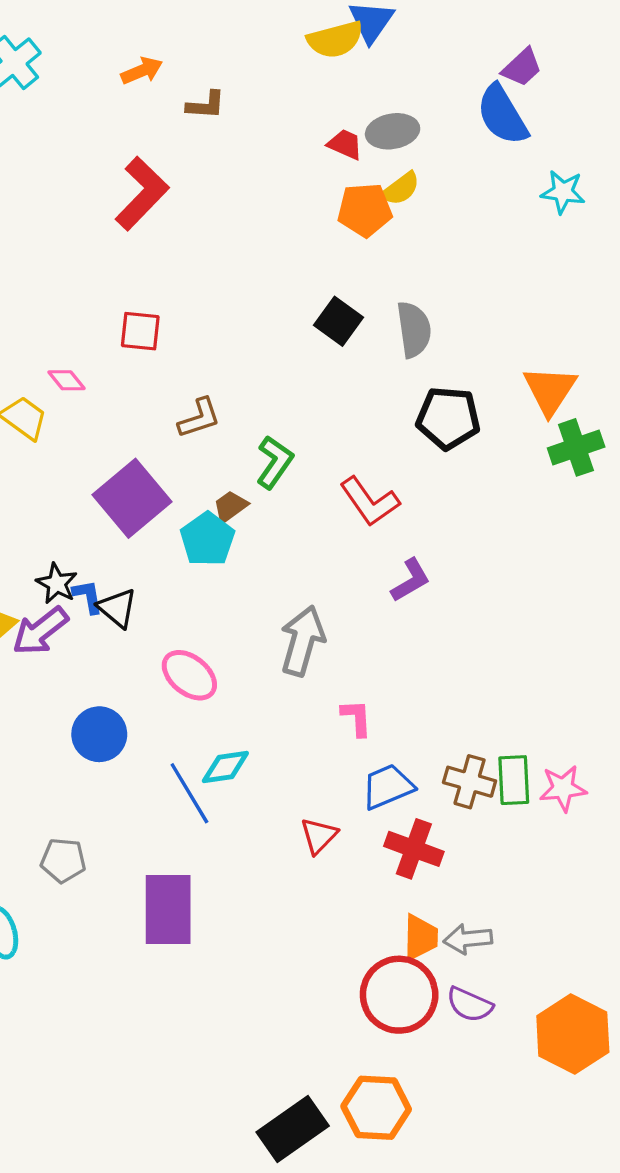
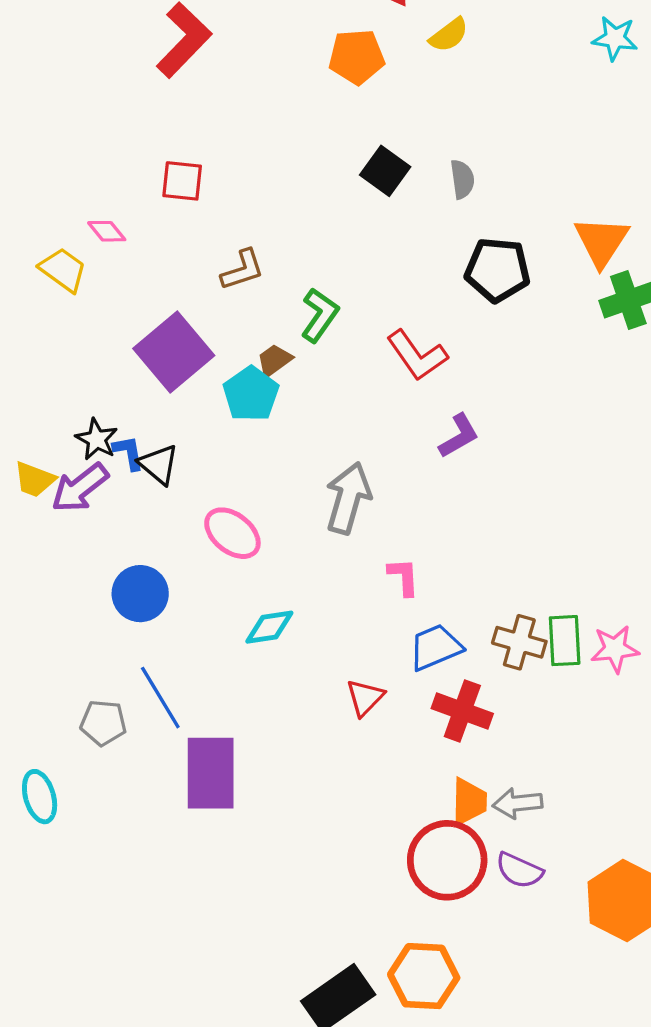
orange pentagon: (365, 210) -> (357, 57), moved
gray semicircle: (414, 330) -> (462, 179), size x0.7
blue line: (189, 793) -> (160, 698), moved

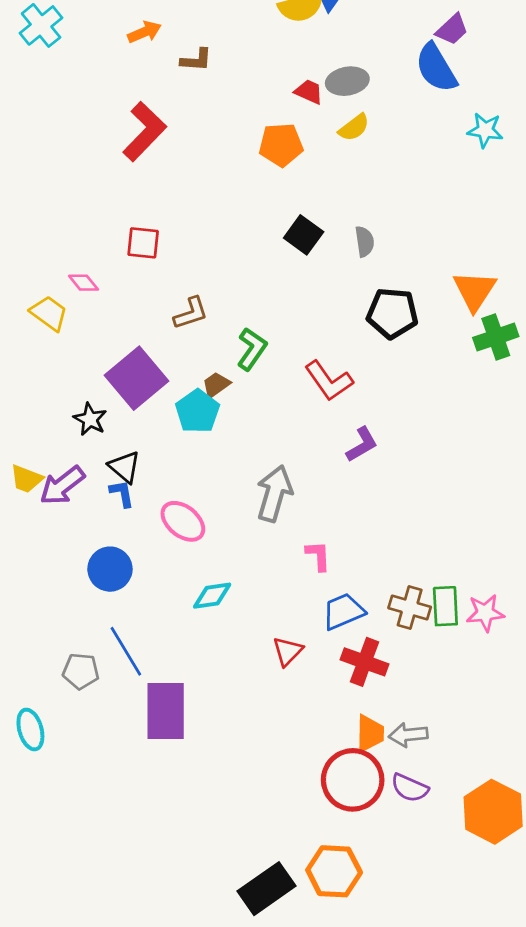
black star: (97, 439) -> (90, 419), moved
blue L-shape: (128, 453) -> (122, 493), moved

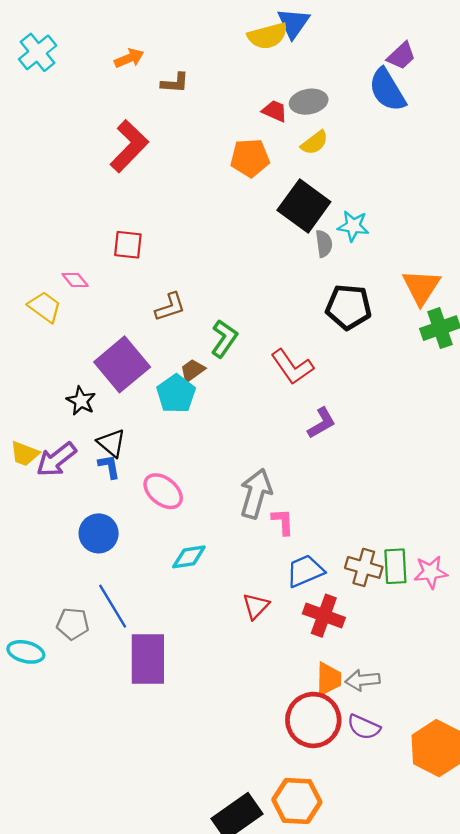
cyan star: (485, 130) -> (353, 226), moved
black square: (304, 235) -> (304, 206), moved, size x1.5
gray arrow: (274, 493) -> (256, 494), moved
cyan ellipse: (30, 729) -> (26, 652), moved, turned -60

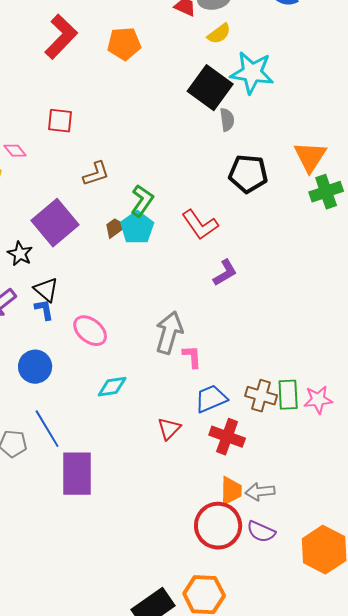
orange pentagon: (250, 158) -> (124, 44), moved
cyan star: (353, 226) -> (252, 73), moved, size x1.6
cyan pentagon: (176, 394) -> (137, 228), moved

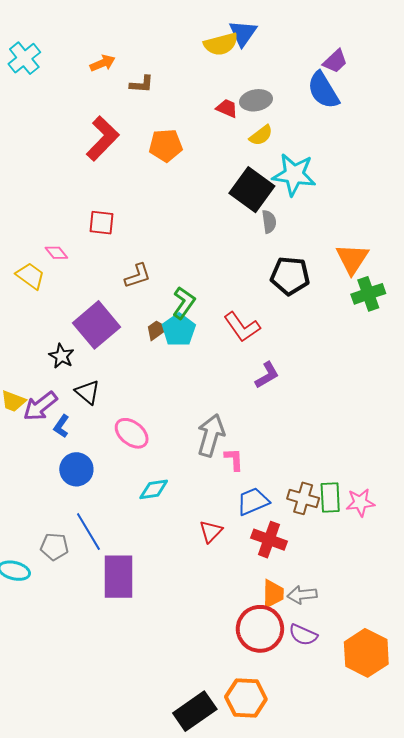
blue L-shape: (44, 310) -> (61, 426), moved, turned -135

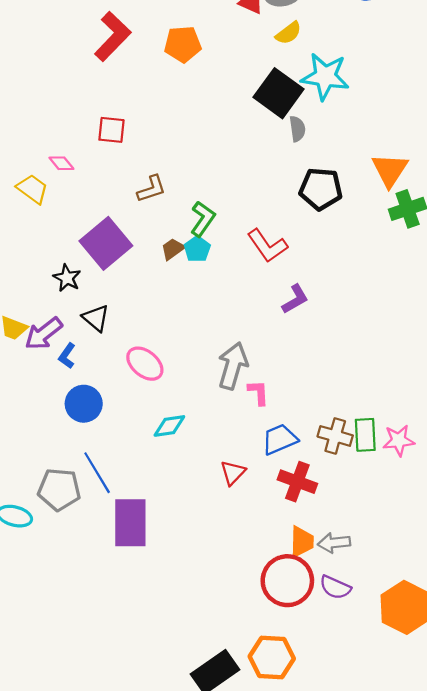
cyan pentagon: (179, 330) -> (197, 249), size x0.7
gray pentagon: (54, 547) -> (59, 489), size x1.4

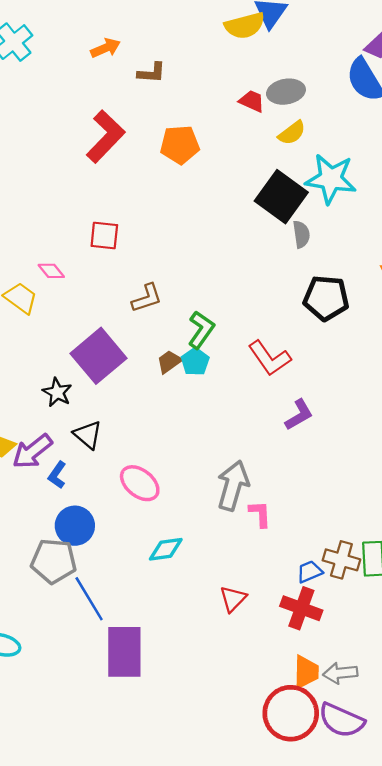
blue trapezoid: (280, 439) -> (310, 572), moved, size x0.7
gray pentagon: (59, 489) -> (54, 561), moved
purple semicircle: (335, 587) -> (341, 720), size x1.4

